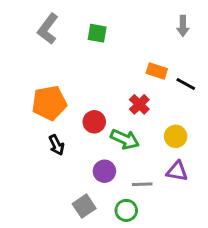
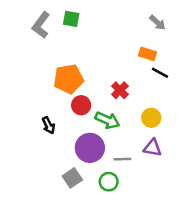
gray arrow: (183, 26) -> (158, 23), turned -48
green square: (97, 33) -> (71, 19), moved
orange rectangle: (157, 71) -> (147, 54), moved
orange pentagon: (49, 103) -> (69, 79), moved
purple circle: (104, 171) -> (90, 148), size x1.5

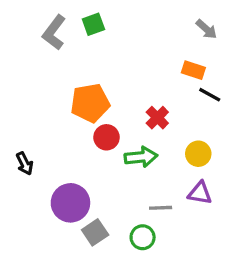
green square: (71, 19) -> (93, 24), turned -30
green arrow: (107, 120) -> (141, 157), turned -30
black arrow: (49, 125) -> (25, 164), moved
purple circle: (90, 148) -> (70, 203), moved

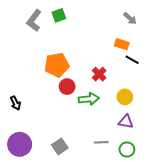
purple circle: (70, 203) -> (20, 144), moved
gray line: (161, 208) -> (101, 142), moved
green circle: (143, 237) -> (127, 150), moved

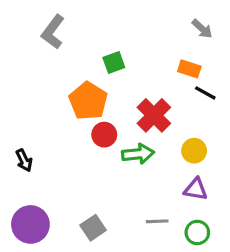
green square: (59, 15) -> (114, 62), moved
orange pentagon: (57, 65) -> (88, 101), turned -30
red cross: (99, 74) -> (154, 115), size x1.5

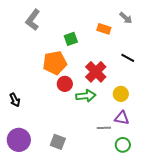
orange rectangle: (189, 69) -> (104, 29), moved
orange pentagon: (88, 101) -> (55, 63), turned 30
gray line: (157, 221) -> (104, 128), moved
gray square: (93, 228) -> (58, 142), turned -35

